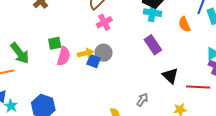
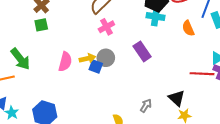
green square: (55, 43) -> (41, 25), moved
purple rectangle: (153, 45) -> (142, 51), moved
black triangle: (170, 76) -> (177, 98), moved
red line: (198, 87) -> (202, 74), moved

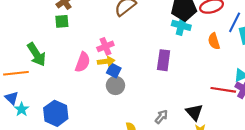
pink cross: (106, 27) -> (105, 46), moved
purple rectangle: (142, 51) -> (164, 60), turned 36
gray circle: (106, 58) -> (115, 85), moved

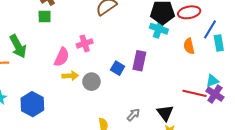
yellow arrow: (106, 61) -> (70, 76), moved
blue square: (114, 71) -> (118, 68), moved

